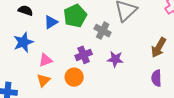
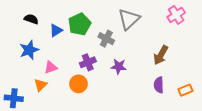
orange triangle: (43, 80) -> (40, 85), moved

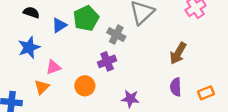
purple cross: (88, 62) -> (107, 61), moved
purple star: (119, 66) -> (130, 99), moved

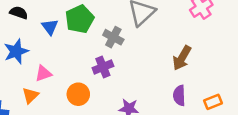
blue triangle: (59, 25) -> (50, 27), turned -35

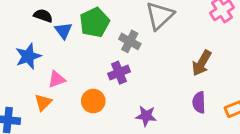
black semicircle: (19, 13) -> (43, 16), moved

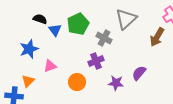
brown arrow: (202, 63) -> (157, 37), moved
orange triangle: (43, 102) -> (28, 81), moved
purple semicircle: (199, 102) -> (139, 73), moved, turned 42
purple star: (146, 116) -> (116, 83), moved

